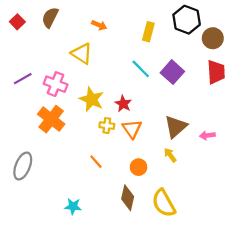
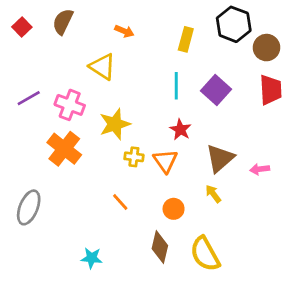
cyan line: (141, 69) -> (176, 86), turned 45
yellow star: (92, 99) -> (115, 124), turned 30
red star: (123, 104) -> (180, 130), moved

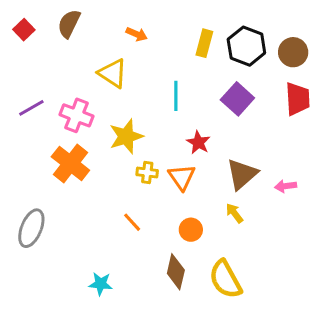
black hexagon: (234, 24) -> (246, 46), moved
cyan line: (176, 86) -> (176, 96), moved

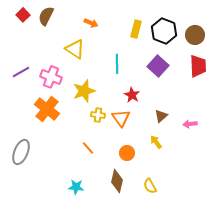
red square: (24, 30) -> (23, 15), moved
brown triangle: (242, 174) -> (161, 116), size x0.6
yellow semicircle: (225, 279) -> (150, 186), size x0.6
cyan star: (101, 284) -> (76, 187), moved

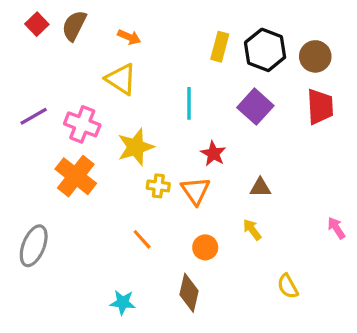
orange arrow: (91, 23) -> (129, 37), moved
brown triangle: (161, 116) -> (260, 188), turned 40
pink arrow: (190, 124) -> (336, 228), moved, turned 64
yellow semicircle: (150, 186) -> (288, 286), moved

